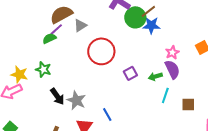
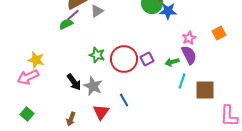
red circle: (101, 51) -> (124, 59), moved
green star: (43, 69) -> (97, 55), moved
brown square: (188, 104) -> (205, 90), size x1.5

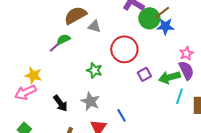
gray triangle: (97, 11) -> (94, 26), turned 48
purple line: (73, 15) -> (55, 46), moved
red circle: (124, 59) -> (124, 49), moved
green arrow: (172, 62) -> (169, 77), size x1.5
black arrow: (74, 82) -> (60, 103), moved

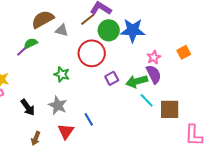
brown line: (162, 12) -> (88, 19), moved
green circle: (149, 18) -> (109, 30), moved
blue star: (165, 26) -> (133, 30), size x1.4
cyan line: (179, 96) -> (147, 100), turned -63

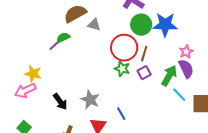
brown line: (88, 19) -> (144, 54), moved, turned -35
green star: (62, 74) -> (122, 69), moved
green arrow: (137, 81) -> (169, 76), turned 135

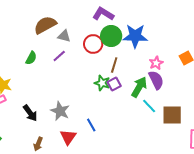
green semicircle: (63, 38) -> (31, 58), moved, turned 144
purple line: (55, 45) -> (59, 56), moved
red circle: (124, 48) -> (93, 44), moved, size x0.7
green star: (122, 69) -> (102, 83), moved

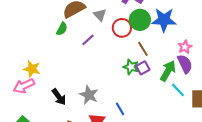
gray triangle: (64, 36) -> (100, 15), moved, turned 32
green semicircle: (31, 58) -> (62, 29), moved
brown line: (114, 65) -> (143, 49), turned -49

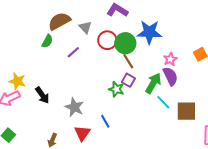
green circle: (140, 20) -> (125, 43), moved
green star: (131, 67) -> (116, 89), moved
purple square: (143, 68) -> (128, 80), turned -32
black arrow: (59, 97) -> (42, 95), moved

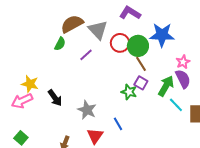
gray triangle: (85, 27) -> (98, 30), size x1.5

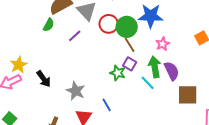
pink star: (183, 62) -> (163, 44), moved
purple semicircle: (183, 79) -> (172, 71), moved
yellow star: (30, 84) -> (19, 65), turned 30
green arrow: (166, 86) -> (155, 67), turned -40
cyan line: (176, 105) -> (148, 83), moved

